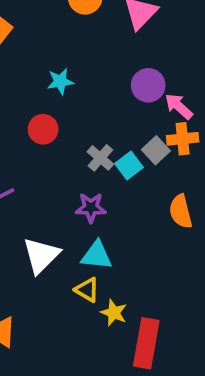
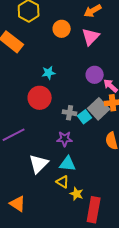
red circle: (43, 129) -> (40, 98), size x1.5
gray square: (156, 150) -> (99, 109), size x1.5
gray cross: (100, 158) -> (70, 113), turned -32

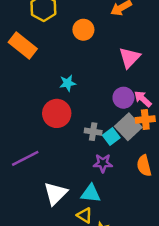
pink triangle: (91, 37) -> (130, 58), moved
purple circle: (95, 75) -> (123, 98), moved
purple star: (65, 139) -> (103, 163), moved

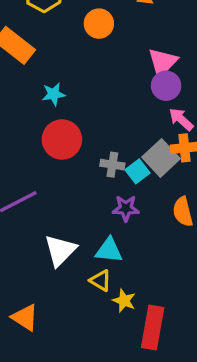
cyan star: (68, 83) -> (54, 94), moved
purple circle: (123, 98) -> (166, 86), moved

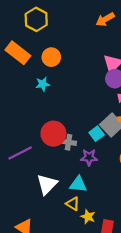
orange circle: (99, 24) -> (51, 57), moved
red circle: (62, 139) -> (53, 134), moved
gray cross: (112, 165) -> (69, 142), moved

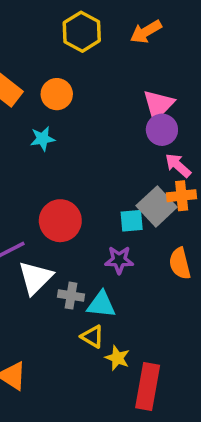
yellow hexagon: (36, 19) -> (82, 32), moved
cyan square: (97, 134) -> (132, 221), turned 32
gray cross: (69, 142) -> (71, 296), moved
white triangle: (47, 184) -> (35, 278), moved

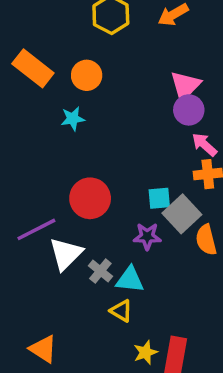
gray square: (157, 206) -> (182, 214), moved
gray cross: (71, 296) -> (100, 271), turned 30
yellow star: (117, 358) -> (145, 352), moved, turned 30

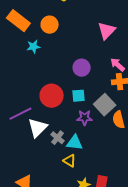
purple circle: (189, 110) -> (82, 68), moved
cyan star: (73, 119) -> (33, 47), moved
cyan square: (159, 198) -> (79, 96), moved

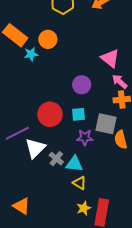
pink triangle: (107, 31) -> (110, 58), moved, turned -36
cyan star: (33, 47) -> (31, 54), moved
gray square: (105, 105) -> (106, 124), turned -35
yellow triangle: (70, 161) -> (80, 183), moved

